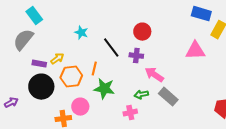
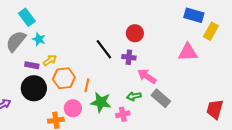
cyan star: (81, 33) -> (39, 39), moved
orange line: (94, 69) -> (87, 85), moved
green star: (104, 89) -> (101, 102), moved

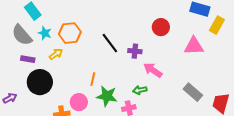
red circle: (135, 33) -> (161, 27), moved
gray semicircle: (16, 41) -> (22, 35), turned -80
purple rectangle: (32, 65) -> (28, 59), moved
orange hexagon: (64, 78) -> (70, 33), moved
gray rectangle: (161, 98) -> (193, 92), moved

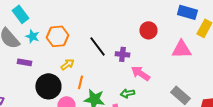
yellow arrow: (56, 54) -> (67, 64), moved
purple rectangle: (28, 59) -> (24, 62), moved
black circle: (40, 82) -> (48, 86), moved

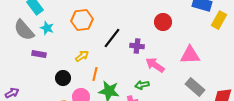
orange hexagon: (57, 36) -> (82, 20), moved
black line: (97, 46) -> (112, 38), turned 75
pink triangle: (181, 49) -> (190, 55), moved
black circle: (48, 86) -> (63, 78), size x0.6

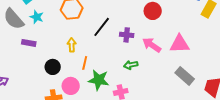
yellow arrow: (82, 56) -> (72, 45), turned -56
pink arrow: (155, 65) -> (152, 45), moved
green arrow: (142, 85) -> (131, 65), moved

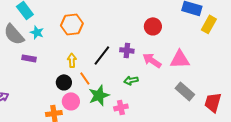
black line: (102, 27) -> (102, 55), moved
orange line: (85, 63) -> (85, 78), turned -48
black circle: (53, 67) -> (64, 82), moved
green star: (99, 80) -> (99, 95), turned -30

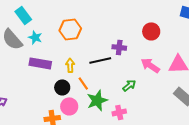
purple cross: (127, 50) -> (119, 47), moved
black line: (102, 55) -> (100, 60), turned 40
purple rectangle: (29, 58) -> (40, 63), moved, size x1.5
green arrow: (131, 80) -> (129, 85), turned 152

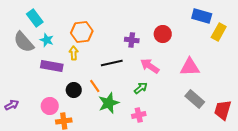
purple cross: (119, 47) -> (132, 40), moved
yellow arrow: (70, 65) -> (74, 53), moved
pink arrow: (150, 65) -> (150, 66), moved
pink circle: (69, 106) -> (50, 106), moved
pink cross: (119, 112) -> (139, 115), moved

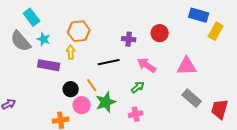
pink circle: (50, 106) -> (82, 105), moved

